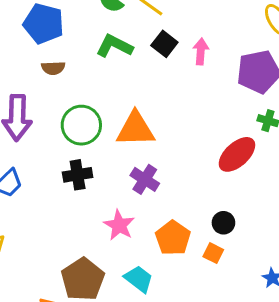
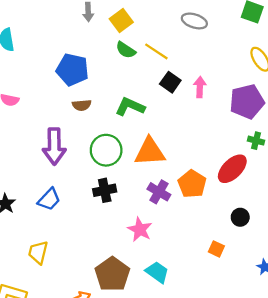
green L-shape: (114, 46) -> (130, 107), moved
black circle: (223, 223) -> (240, 217), moved
orange pentagon: (173, 238) -> (192, 184), moved

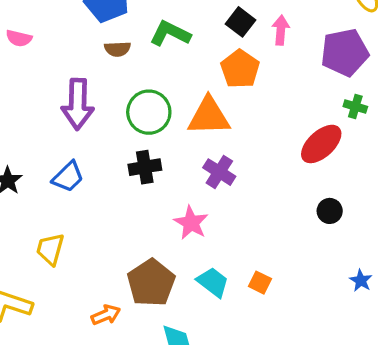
green L-shape: (130, 107) -> (170, 33), moved
orange pentagon: (192, 184) -> (240, 69), moved
orange square: (216, 249) -> (260, 283), moved

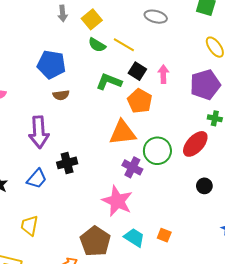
green L-shape: (170, 33) -> (109, 82), moved
green circle: (149, 112) -> (157, 151), moved
black cross: (145, 167) -> (67, 163), moved
pink star: (191, 223) -> (117, 201), size x1.4

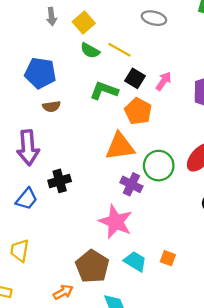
pink arrow: (163, 74) -> (164, 81), turned 36

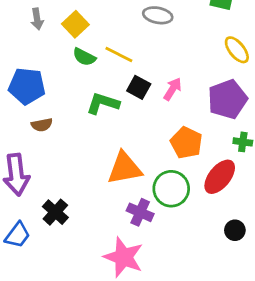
orange pentagon: (138, 111) -> (186, 143), moved
black cross: (60, 181) -> (55, 212), turned -30

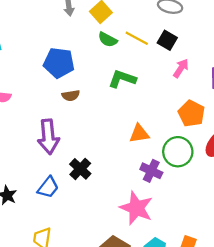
black square: (139, 87) -> (167, 40), moved
orange triangle: (125, 168) -> (139, 134), size x0.7

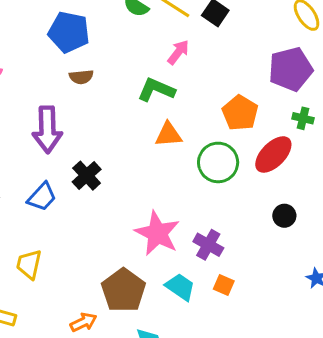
pink arrow: (181, 68) -> (178, 52), moved
green L-shape: (122, 79) -> (156, 90), moved
purple cross: (151, 171) -> (208, 245), moved

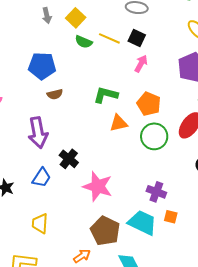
pink arrow: (178, 52) -> (141, 64), moved
orange pentagon: (240, 113) -> (149, 104), moved
pink star: (157, 233) -> (98, 186), moved
cyan trapezoid: (180, 287) -> (142, 223), size x1.4

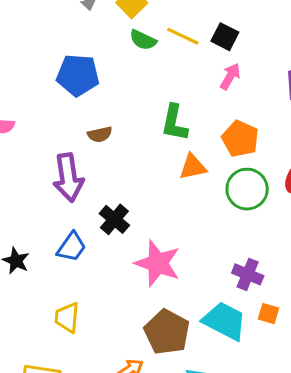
brown semicircle: (55, 94) -> (100, 134), moved
green L-shape: (106, 95) -> (174, 123), turned -95

